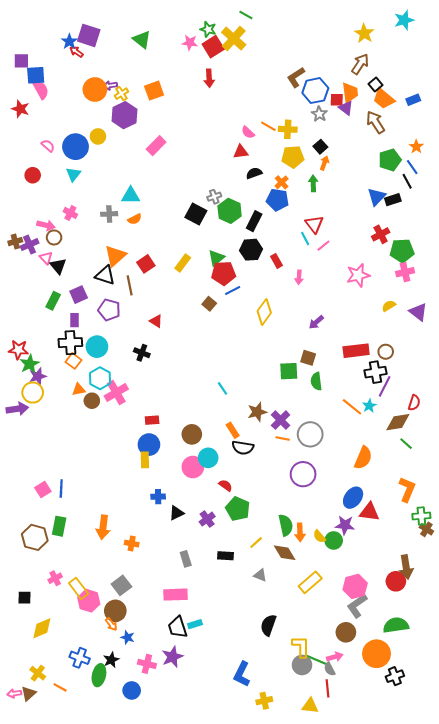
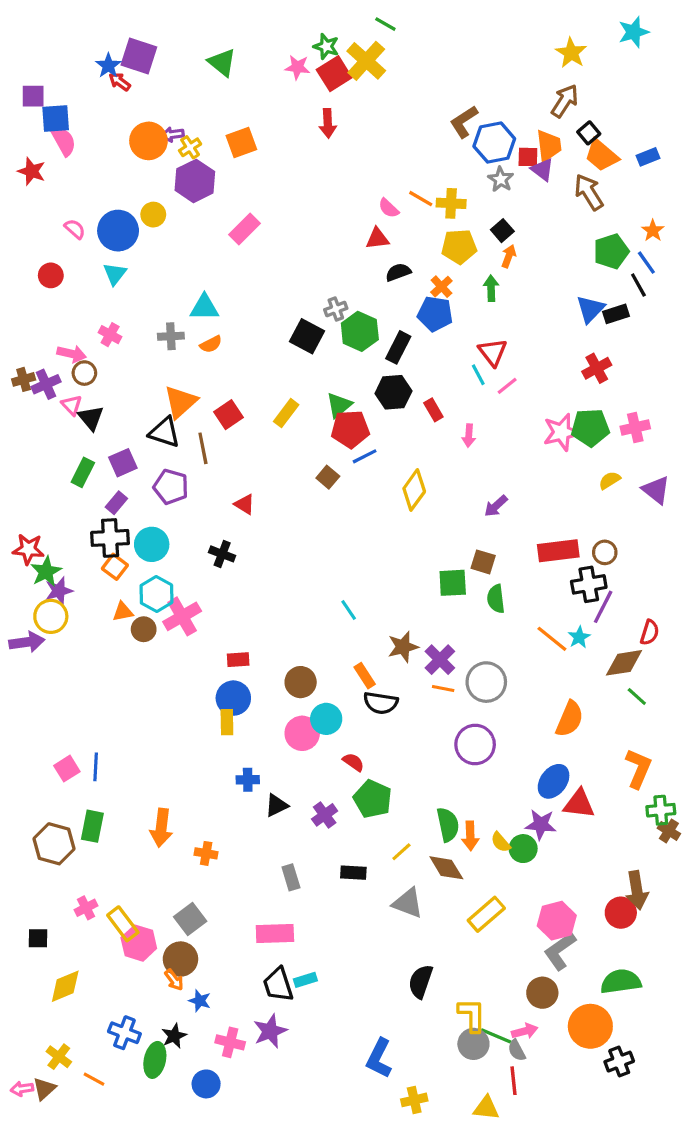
green pentagon: (402, 251) -> (590, 427), moved
purple rectangle: (74, 320) -> (116, 503), turned 40
gray triangle: (260, 575) -> (408, 903), size x1.5

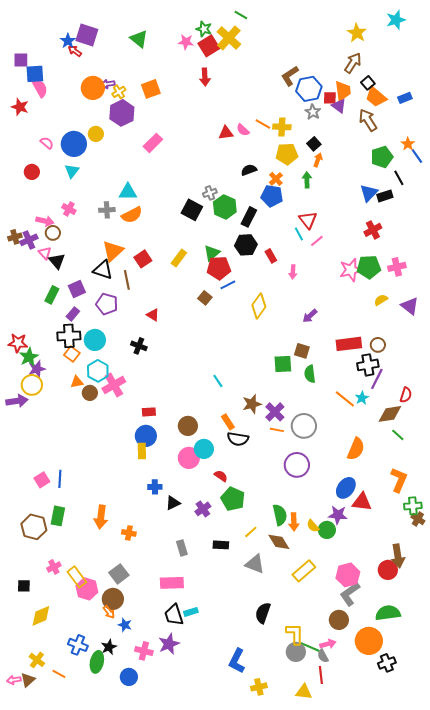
red triangle: (377, 239) -> (226, 133), moved
blue line: (646, 263) -> (417, 156), moved
orange semicircle: (211, 344) -> (132, 215), size x1.5

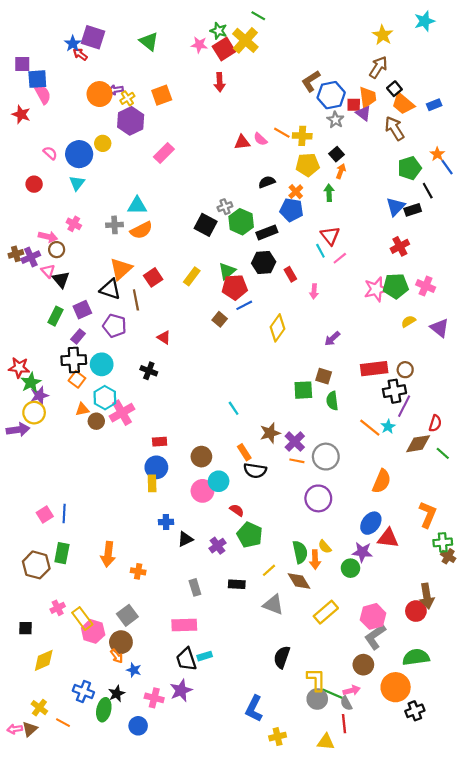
black rectangle: (249, 217) -> (267, 232), turned 42
pink cross: (397, 267) -> (426, 286), turned 36
green line: (398, 435) -> (443, 453), moved
yellow semicircle: (313, 526) -> (325, 547), moved

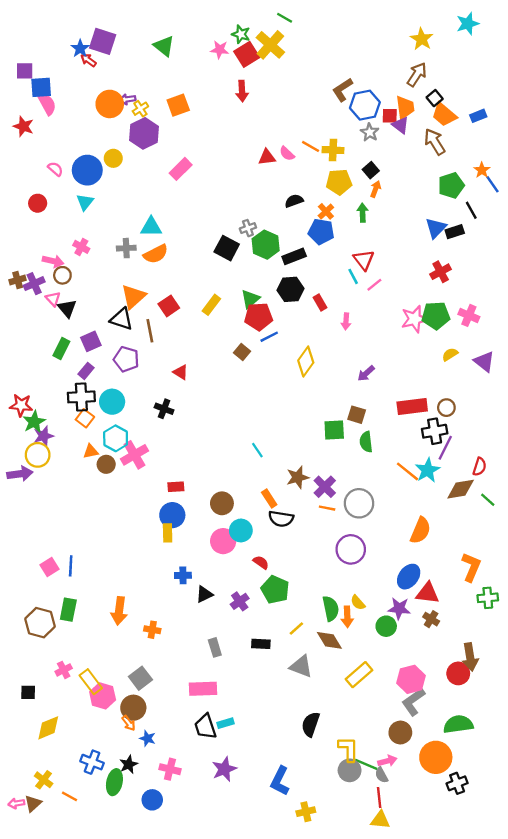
cyan star: (388, 427) -> (428, 470), size x1.5
brown cross: (448, 556) -> (431, 619), moved
purple star: (181, 690) -> (224, 769), moved
yellow triangle: (326, 742) -> (380, 820), moved

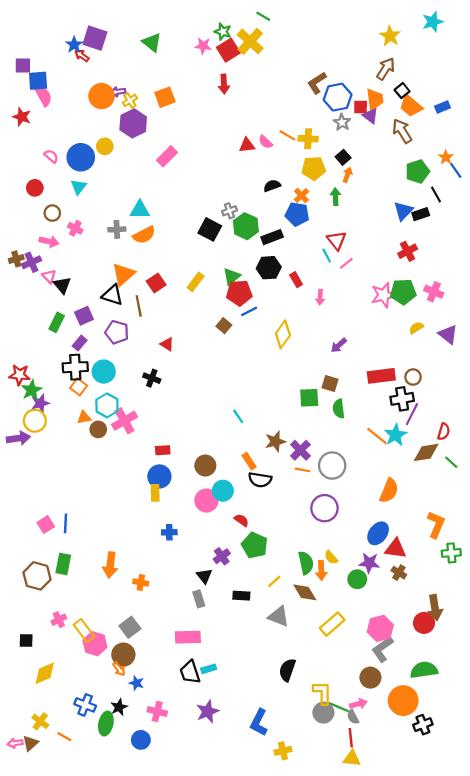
brown circle: (62, 275) -> (52, 213), moved
black triangle: (204, 594) -> (204, 576), moved, turned -42

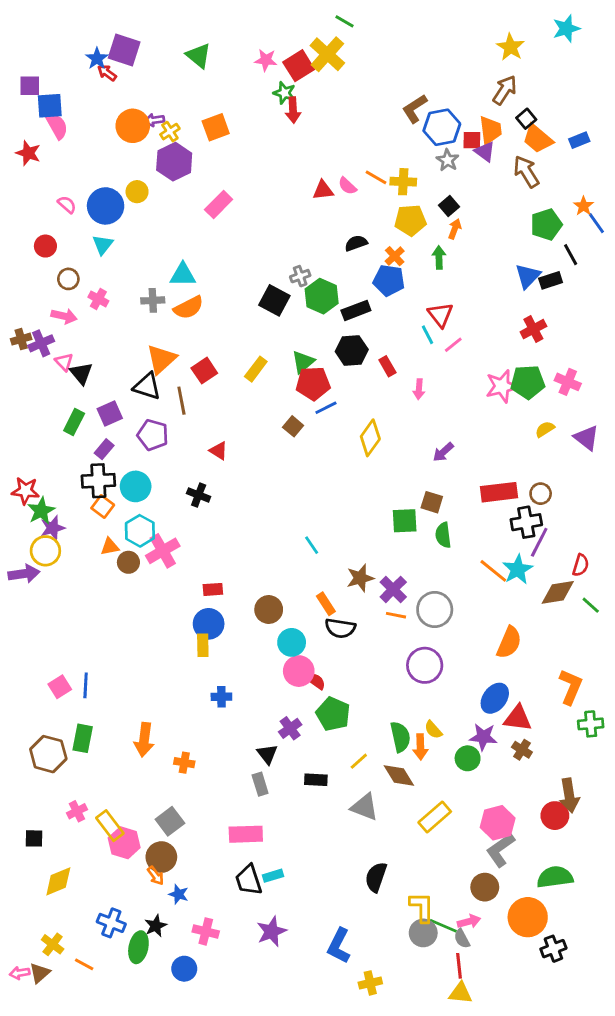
green star: (223, 32) -> (284, 93), moved
pink circle: (206, 501) -> (299, 671), moved

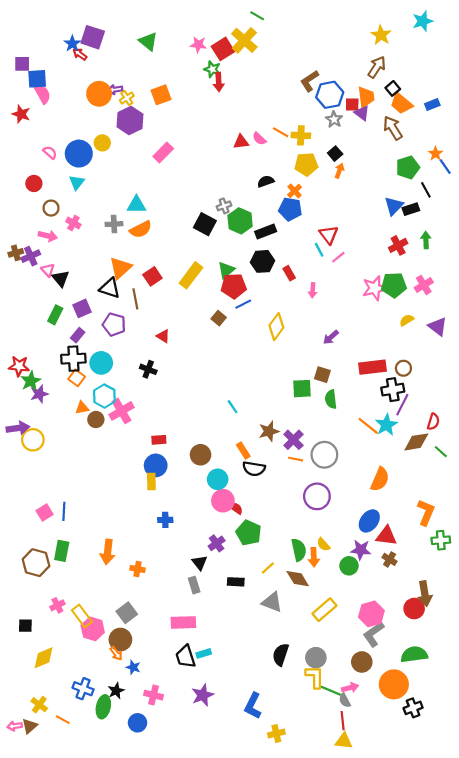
green arrow: (439, 257) -> (426, 240), moved
yellow rectangle: (256, 369) -> (191, 275), size x1.4
pink cross: (568, 382) -> (424, 285), turned 36
yellow circle: (45, 551) -> (33, 440), moved
gray circle: (423, 933) -> (316, 658), moved

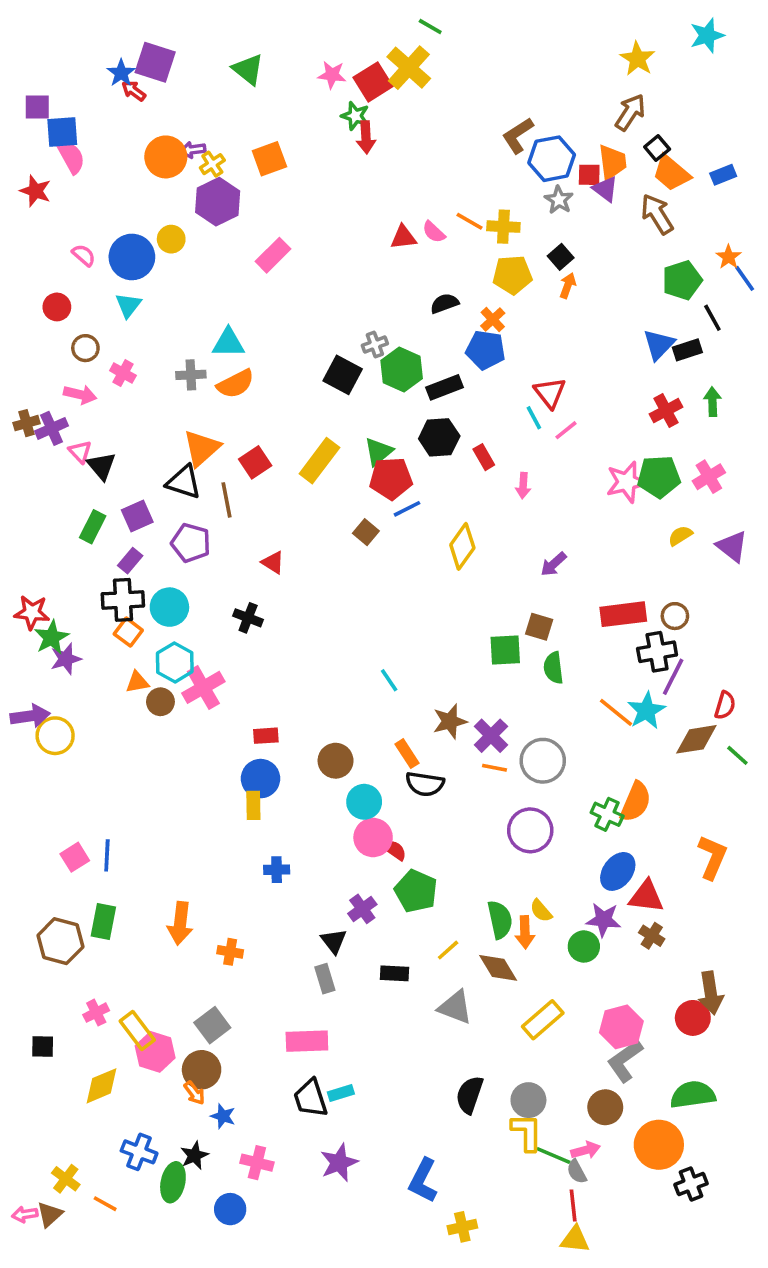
green cross: (441, 540) -> (607, 814), moved, turned 30
yellow diamond: (44, 658) -> (102, 1086), moved

